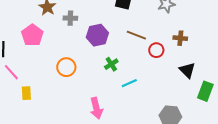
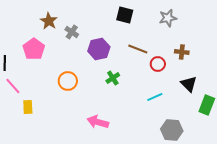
gray cross: (70, 18) -> (72, 32), turned 32
cyan line: (129, 83) -> (155, 97), moved
pink arrow: (96, 108) -> (98, 122), turned 120

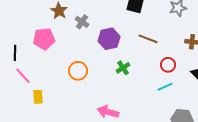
pink pentagon: (34, 49) -> (44, 39), turned 30
red circle: (158, 64) -> (168, 65), moved

